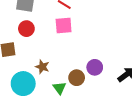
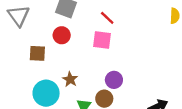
purple circle: (95, 67) -> (114, 80), moved

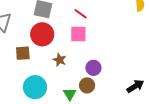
red circle: (62, 35) -> (42, 34), size x1.5
brown star: (70, 79) -> (60, 60), moved

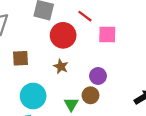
red circle: (42, 34) -> (63, 35), moved
pink square: (78, 34) -> (107, 34), moved

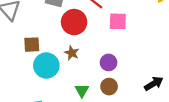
brown circle: (90, 95) -> (109, 87), moved
cyan circle: (33, 96) -> (46, 66), moved

